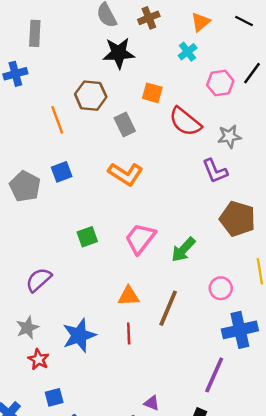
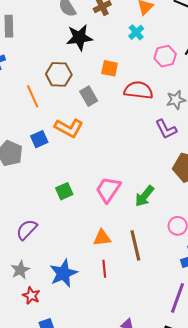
red semicircle: (185, 122) -> (138, 90), turned 152
orange L-shape: (126, 174) -> (69, 128), moved
brown line: (168, 308) -> (135, 245), turned -32

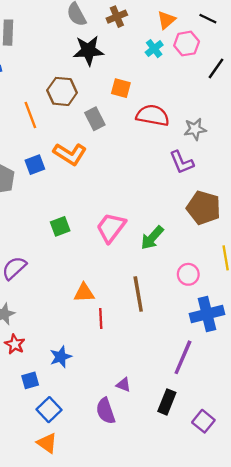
pink hexagon: (165, 56) -> (187, 44), moved
orange triangle: (102, 238) -> (84, 293), moved
blue star: (63, 273) -> (61, 357), moved, size x0.7

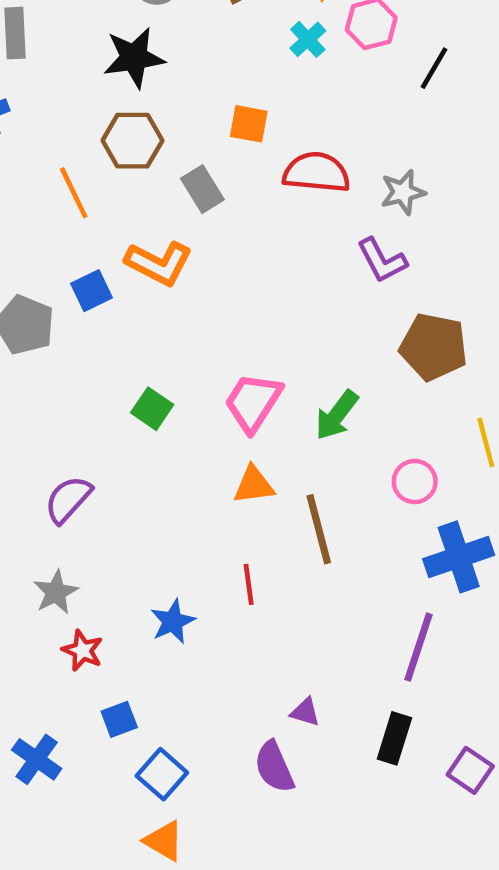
black star: (88, 51) -> (134, 58), moved
green square: (60, 226) -> (152, 409), turned -30
orange triangle: (84, 293) -> (254, 485), moved
blue star: (61, 357) -> (173, 622), moved

